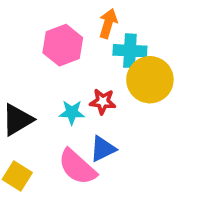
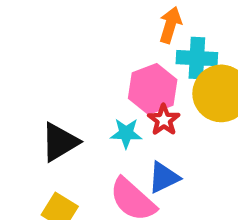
pink hexagon: (63, 45) -> (153, 89), moved
red star: (103, 102) -> (164, 120), turned 30

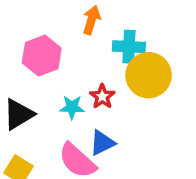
orange arrow: (170, 25) -> (92, 20), moved
pink hexagon: (153, 89) -> (42, 56), moved

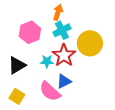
cyan cross: (129, 47) -> (62, 30), moved, turned -30
red star: (102, 97) -> (64, 55), size x1.6

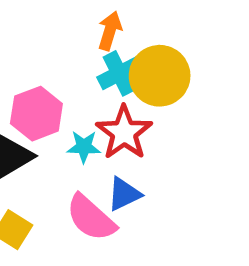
pink hexagon: (30, 32) -> (36, 114), moved
yellow circle: (90, 43) -> (160, 76), moved

